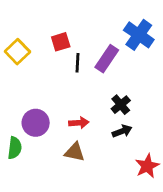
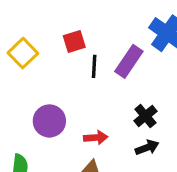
purple circle: (36, 123) -> (49, 121), moved

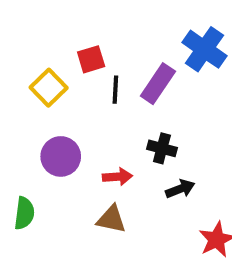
yellow square: (23, 53) -> (49, 88), moved
black cross: (145, 116) -> (162, 148), moved, turned -35

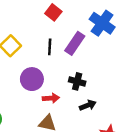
red square: (91, 59) -> (53, 12), moved, turned -35
purple circle: (61, 156) -> (32, 79), moved

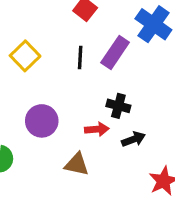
purple circle: (32, 79) -> (42, 121), moved
red arrow: (51, 98) -> (97, 129), moved

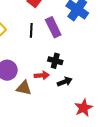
purple rectangle: (115, 53) -> (53, 27), turned -60
brown triangle: (77, 164) -> (24, 88), moved

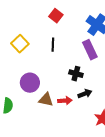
purple rectangle: (53, 27) -> (90, 50), moved
red arrow: (42, 75) -> (65, 101), moved

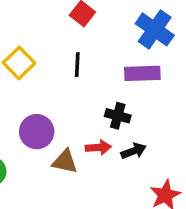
purple rectangle: (90, 50) -> (142, 73), turned -66
red arrow: (65, 101) -> (98, 147), moved

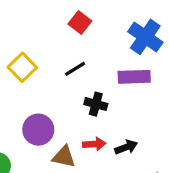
black line: (77, 65) -> (75, 69), turned 55
black cross: (118, 116) -> (96, 104), moved

